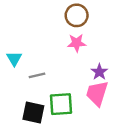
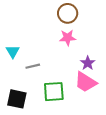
pink trapezoid: (97, 93) -> (86, 82), turned -75
black square: (33, 113) -> (17, 99), moved

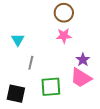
cyan triangle: (13, 51) -> (18, 40), moved
gray line: (33, 66) -> (31, 63), turned -64

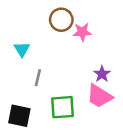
brown circle: (64, 13) -> (61, 20), moved
pink star: (64, 36) -> (82, 32), moved

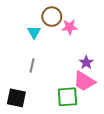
cyan triangle: (22, 49) -> (34, 32), moved
green square: (63, 107) -> (67, 97), moved

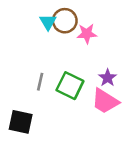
cyan triangle: (34, 32) -> (48, 22), moved
green square: (67, 97) -> (70, 86), moved, turned 30

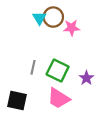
purple star: (108, 78) -> (86, 78), moved
pink trapezoid: (105, 101) -> (59, 98), moved

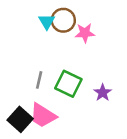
pink trapezoid: (59, 98) -> (43, 116), moved
black square: (17, 100) -> (20, 119), turned 30

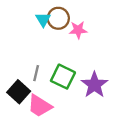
purple star: (103, 93) -> (94, 85), size x1.6
black square: (20, 119) -> (19, 92), moved

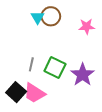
pink star: (78, 30) -> (87, 27), moved
black square: (19, 92) -> (16, 92), moved

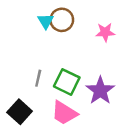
pink trapezoid: (34, 93) -> (64, 113), moved

